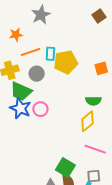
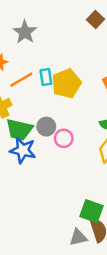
gray circle: (37, 74) -> (46, 127), moved
pink circle: (40, 109) -> (64, 138), moved

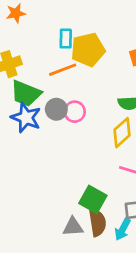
orange line: (21, 80) -> (63, 70), moved
gray circle: (46, 127) -> (56, 109), moved

